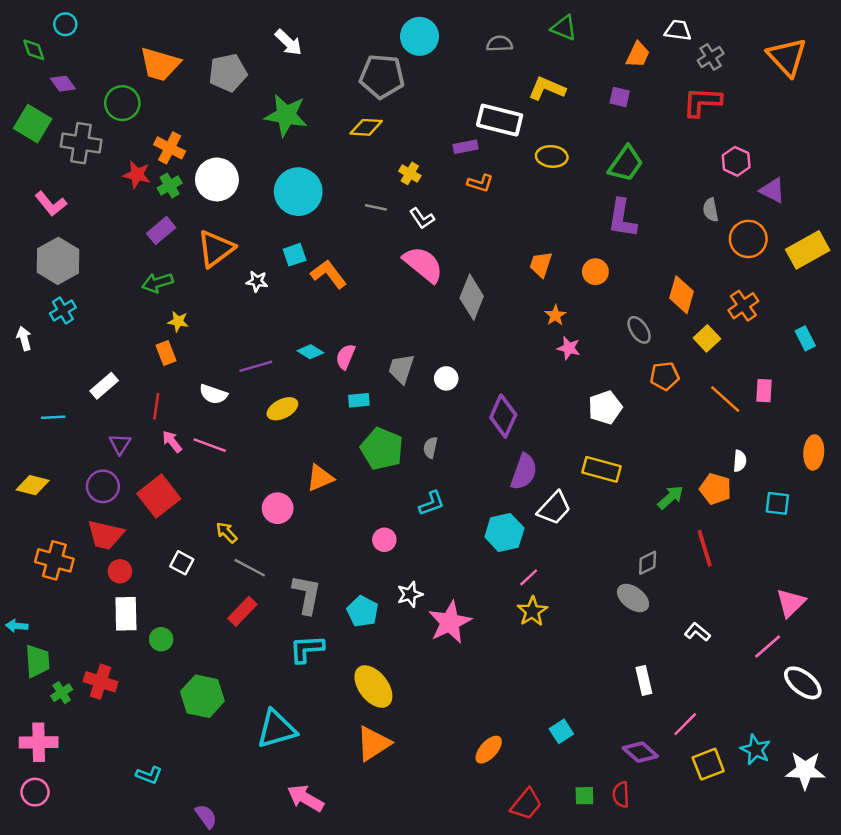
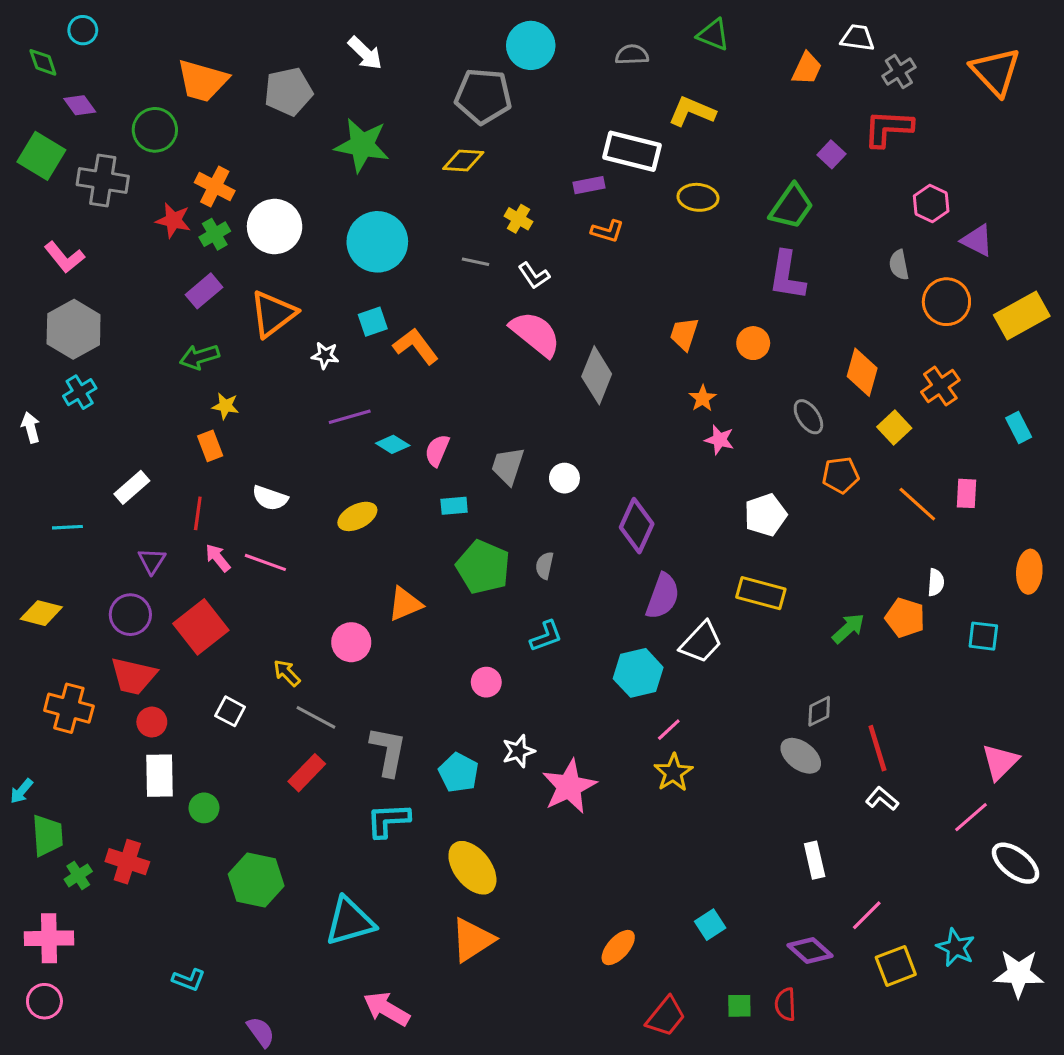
purple square: (620, 97) -> (831, 154), moved, turned 30
purple line: (256, 366) -> (350, 417), moved
red line: (705, 548) -> (877, 748), moved
cyan arrow: (17, 626) -> (21, 791), turned -55

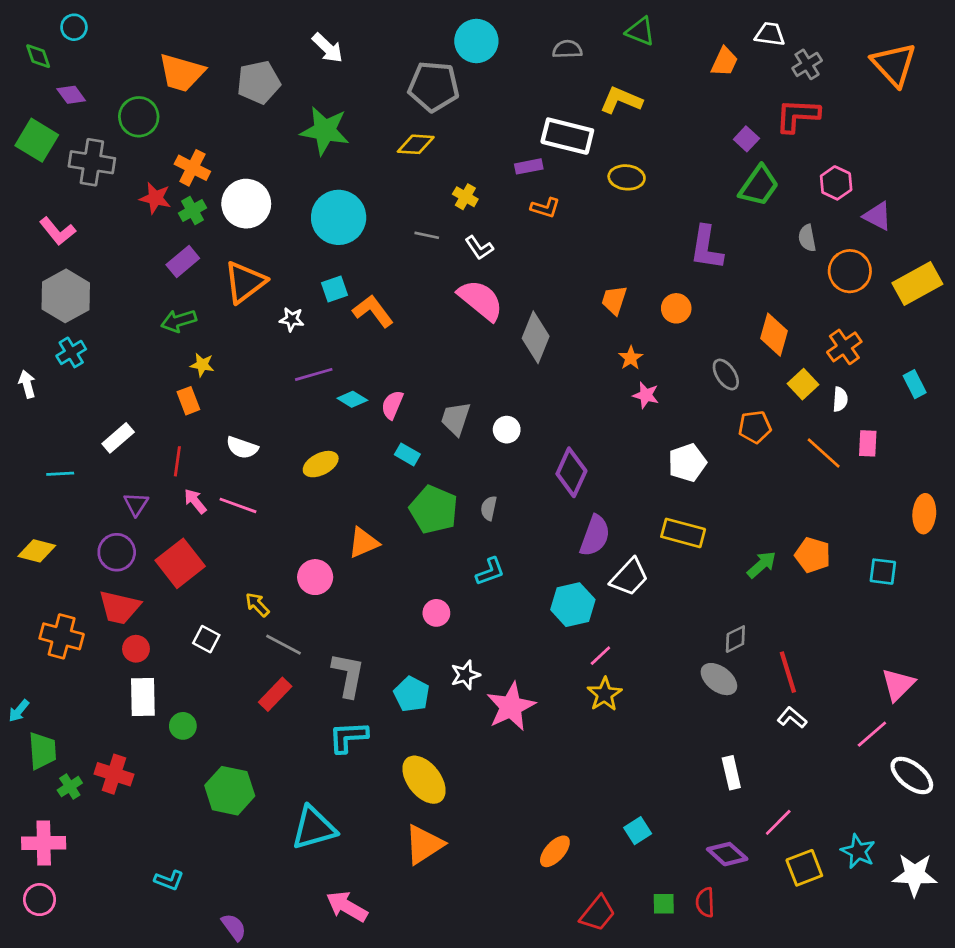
green trapezoid: (792, 207) -> (759, 186), moved
cyan rectangle: (454, 506) -> (407, 454), turned 35
white semicircle: (936, 582) -> (840, 399), moved

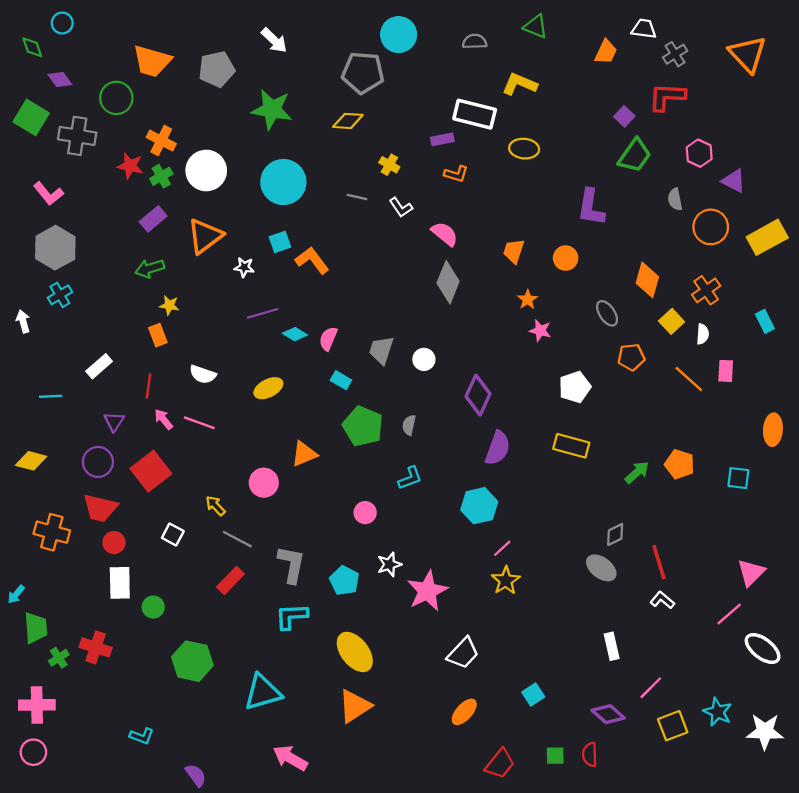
pink semicircle: (481, 300) -> (445, 234), moved, size x0.7
white trapezoid: (629, 577) -> (463, 653), moved

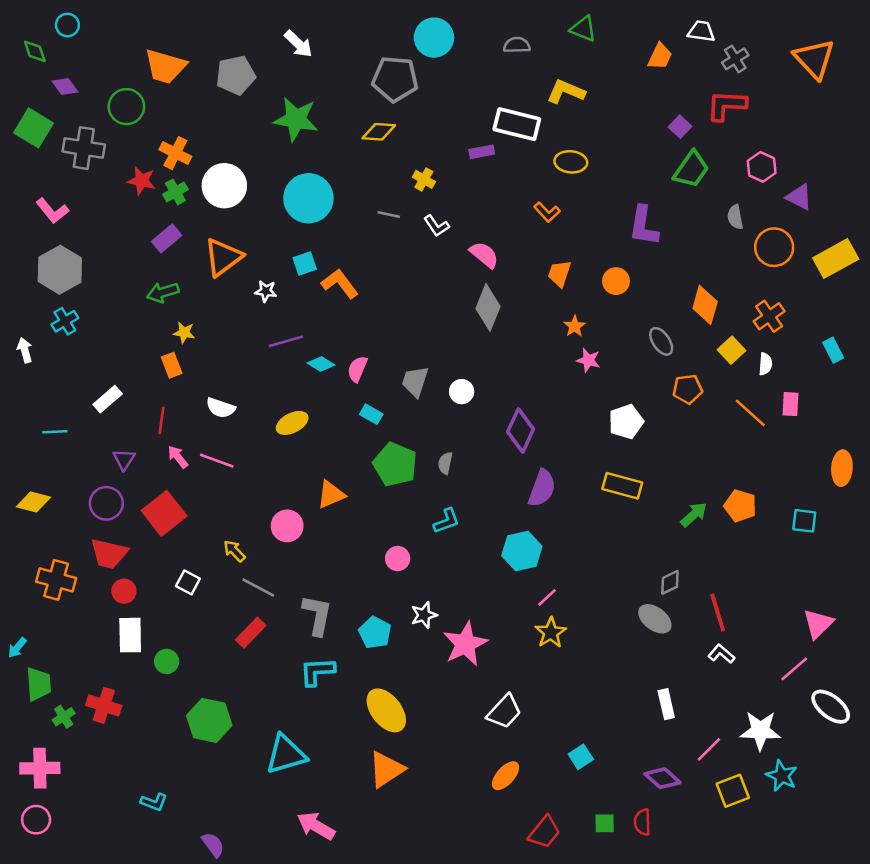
orange L-shape: (456, 174) -> (547, 212), moved, turned 30
white star: (765, 731) -> (760, 730), moved

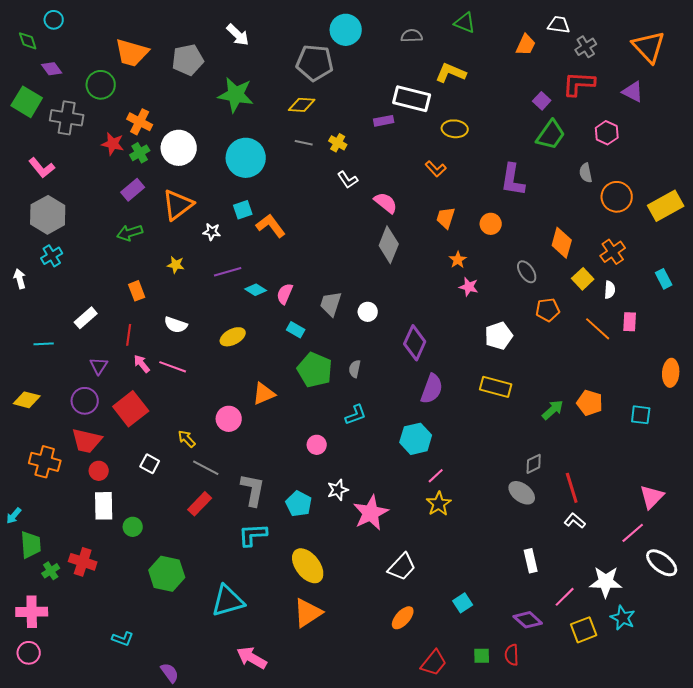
purple triangle: (799, 197) -> (633, 92), moved
gray line: (389, 215) -> (304, 143), moved
yellow star: (184, 333) -> (176, 265), moved

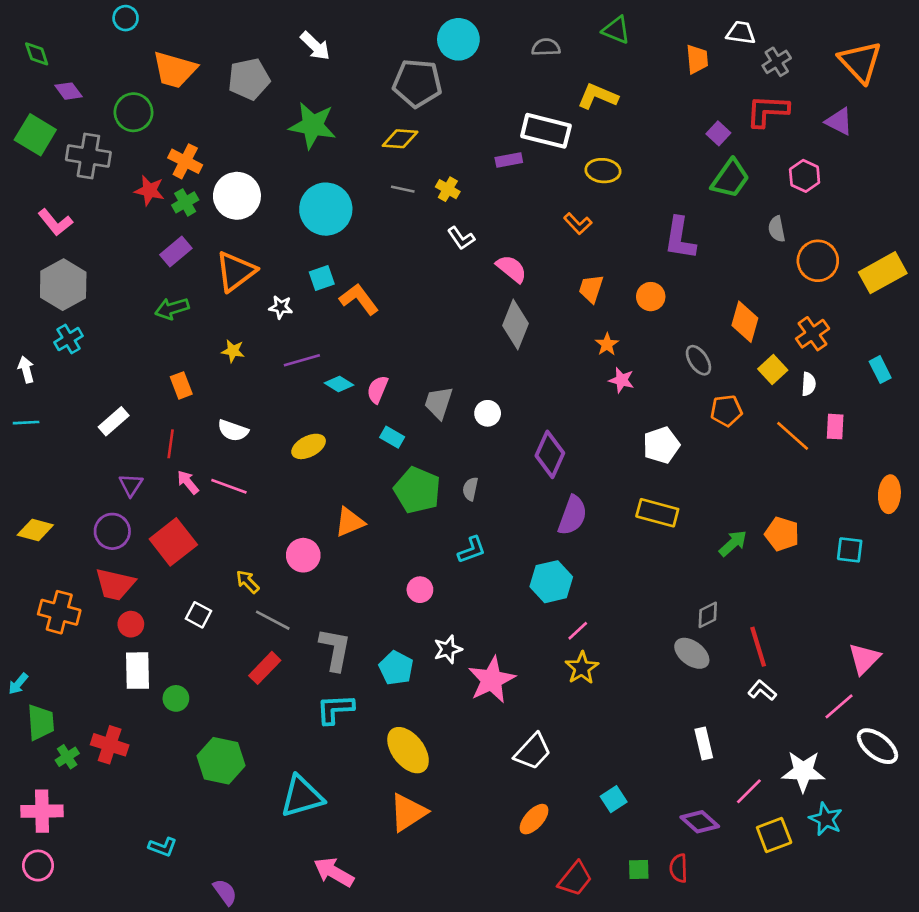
cyan circle: (54, 20) -> (126, 18), moved
orange trapezoid: (526, 45) -> (697, 59), turned -30
cyan line: (44, 344) -> (26, 423), moved

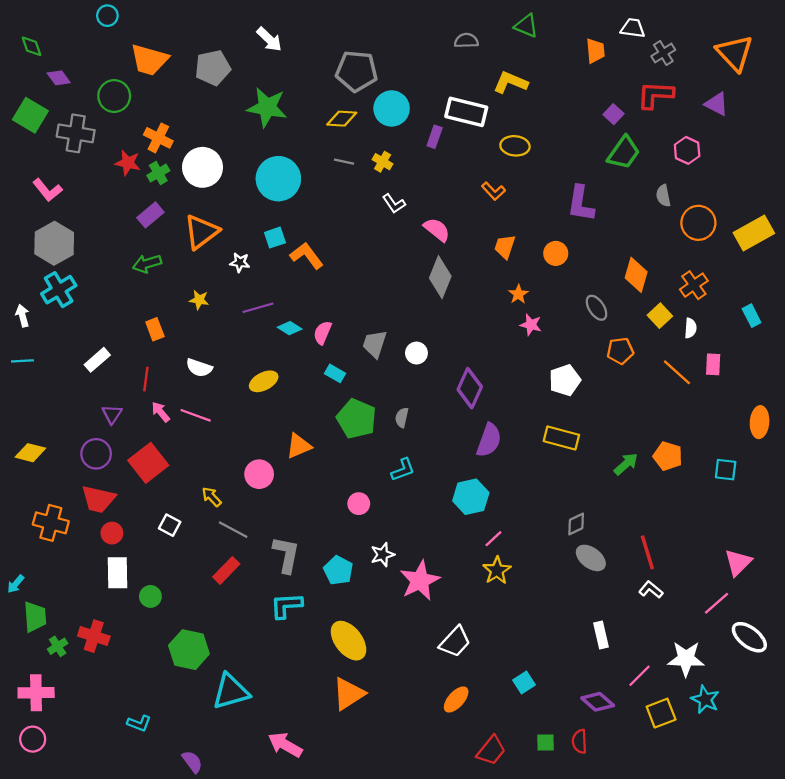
cyan circle: (458, 39) -> (392, 108), moved
purple rectangle: (509, 160) -> (435, 137), turned -60
cyan cross: (69, 339) -> (59, 290), size x1.4
gray diamond: (708, 615) -> (576, 524), moved
cyan triangle: (302, 797) -> (231, 692), moved

